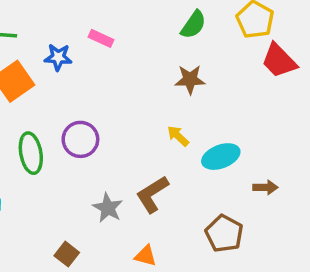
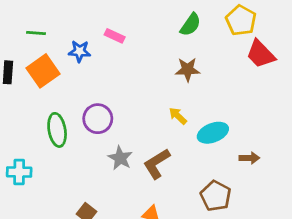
gray star: (108, 208) -> (120, 158), moved

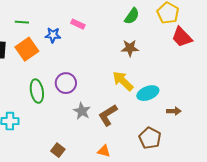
yellow arrow: (178, 116) -> (123, 81), size x1.6

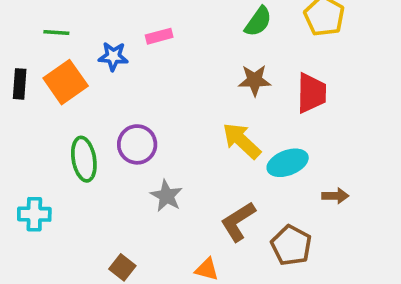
pink rectangle: (78, 24) -> (159, 36), turned -40
red trapezoid: (182, 37) -> (311, 93), moved, turned -135
brown L-shape: (108, 115) -> (238, 222), moved

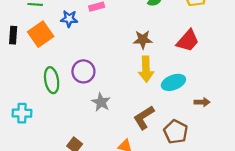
brown star: (255, 80) -> (143, 40), moved
red trapezoid: (311, 93) -> (188, 41), turned 40
yellow arrow: (242, 141) -> (146, 69), turned -135

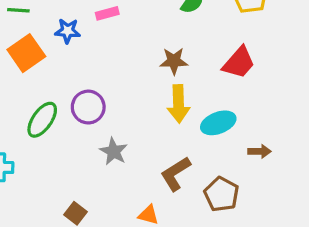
green ellipse: (52, 80) -> (42, 120), turned 45

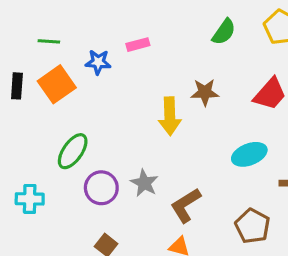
yellow arrow: (179, 104) -> (170, 116), moved
purple circle: (88, 107) -> (101, 188), moved
brown L-shape: (175, 174) -> (186, 205), moved

